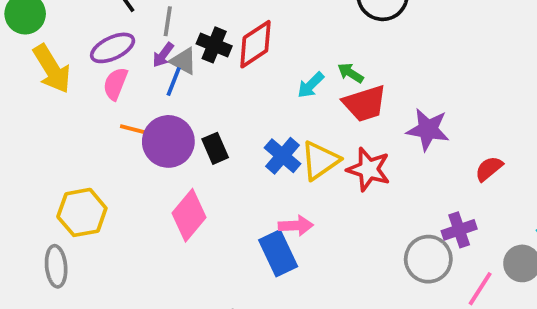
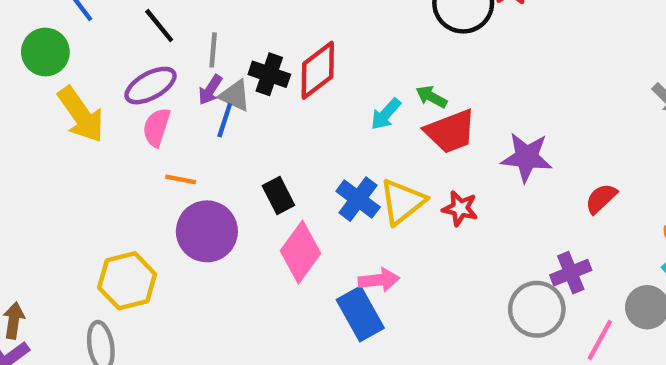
purple circle: (168, 141) -> (207, 231), moved
red star: (369, 169) -> (460, 208), size x0.7
pink diamond: (189, 215) -> (300, 252), moved

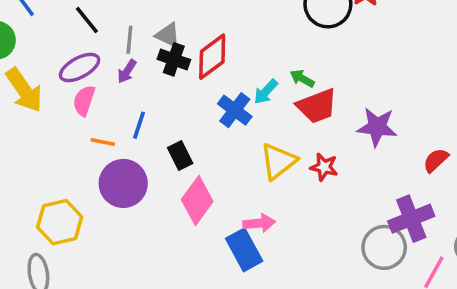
gray triangle: (235, 96) -> (168, 35), moved
blue line: (225, 120) -> (139, 125), moved
blue cross: (358, 199) -> (235, 110), moved
purple cross: (571, 273) -> (411, 219), size x1.4

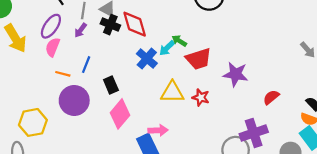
red diamond: (212, 57) -> (135, 24), turned -72
purple ellipse: (80, 67) -> (51, 26), turned -30
green arrow: (302, 78) -> (179, 41), moved
yellow triangle: (278, 161) -> (172, 92), turned 35

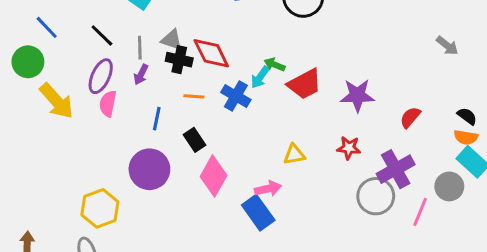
orange line: (63, 74) -> (194, 96), moved
yellow triangle: (172, 92) -> (294, 155), moved, size x0.7
red star: (201, 97) -> (349, 148), moved

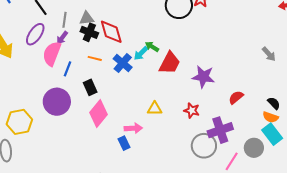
gray triangle: (172, 40) -> (87, 18), turned -35
red trapezoid: (305, 84) -> (170, 63), turned -45
pink semicircle: (108, 104) -> (52, 54), moved, size x1.4
blue rectangle: (258, 213) -> (124, 143), size x0.6

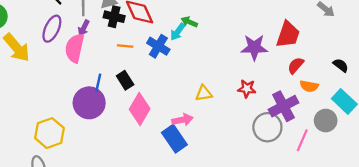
red trapezoid: (170, 63) -> (288, 35), moved
blue line: (68, 69) -> (98, 83), moved
orange semicircle: (271, 117) -> (309, 86), moved
blue rectangle: (124, 143) -> (174, 139), size x1.6

